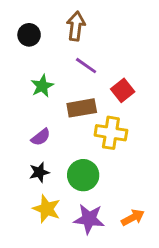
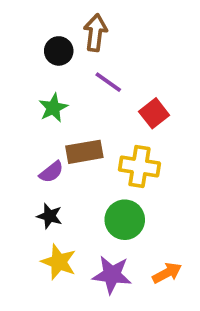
black circle: (29, 35) -> (59, 51), moved
brown rectangle: (82, 108) -> (84, 152), moved
black star: (39, 172) -> (50, 216), turned 30
green circle: (83, 175) -> (125, 220), moved

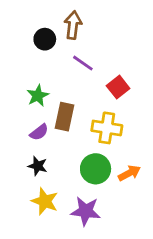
green star: (53, 108) -> (38, 96), moved
brown rectangle: (84, 152) -> (65, 117), turned -68
orange arrow: (167, 273) -> (129, 173), moved

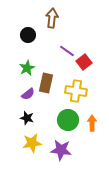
black circle: (45, 39) -> (28, 35), moved
purple line: (83, 63) -> (67, 51), moved
orange arrow: (129, 173) -> (92, 123), turned -63
yellow star: (45, 201) -> (32, 143), turned -30

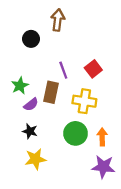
purple line: (67, 51) -> (63, 70), moved, turned 35
green star: (27, 68) -> (20, 86), moved
purple star: (61, 150) -> (103, 167), moved

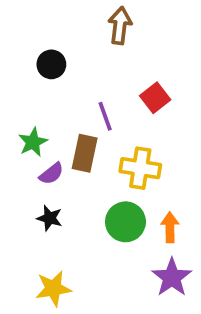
brown arrow: (58, 20) -> (120, 26), moved
red square: (93, 69) -> (155, 98), moved
yellow star: (35, 159) -> (53, 288), moved
purple star: (103, 167) -> (172, 277), turned 30

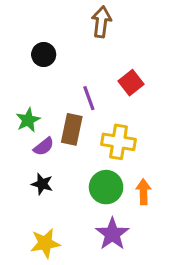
purple star: (172, 277) -> (112, 234), moved

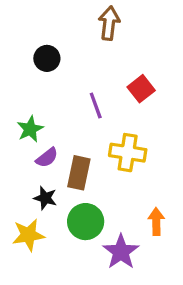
brown rectangle: (72, 129) -> (79, 173), moved
green circle: (106, 187) -> (86, 222), moved
orange arrow: (143, 192) -> (156, 222), moved
yellow star: (45, 243) -> (28, 235), moved

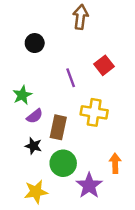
yellow star: (28, 235) -> (36, 192), moved

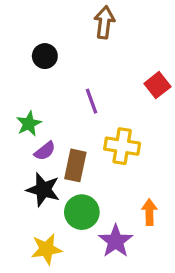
red square: (104, 65) -> (157, 85), moved
black star: (33, 146) -> (43, 190), size x1.5

